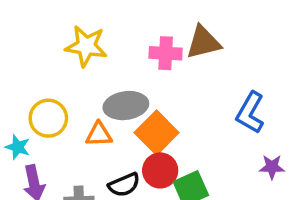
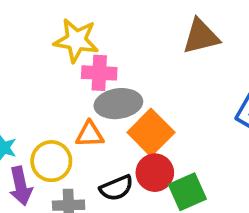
pink cross: (166, 53) -> (99, 73), moved
yellow circle: (48, 118) -> (51, 161), moved

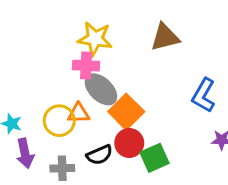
yellow star: (76, 40) -> (95, 39), moved
gray ellipse: (118, 104) -> (101, 89), turned 52
yellow circle: (51, 161) -> (59, 121), moved

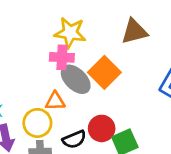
orange square: (126, 112) -> (104, 72), moved
yellow circle: (59, 121) -> (37, 123), moved

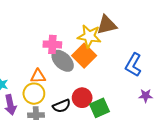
yellow star: (70, 33) -> (89, 36), moved
orange triangle: (55, 101) -> (38, 76), moved

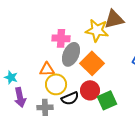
orange square: (84, 56) -> (92, 63), moved
gray ellipse: (63, 61) -> (71, 54), turned 70
yellow circle: (34, 94) -> (56, 84), moved

